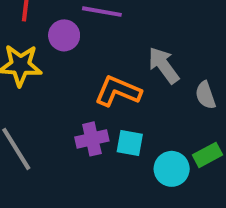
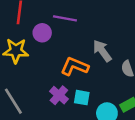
purple cross: (92, 139) -> (59, 95), turned -36

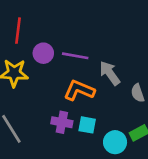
purple line: (65, 18) -> (75, 56), moved
purple cross: (59, 95) -> (62, 122), turned -30

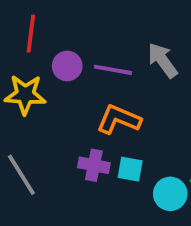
gray arrow: (110, 73) -> (163, 60), moved

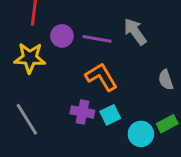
orange L-shape: (119, 119) -> (101, 77), turned 36
cyan square: (130, 169) -> (110, 115), turned -36

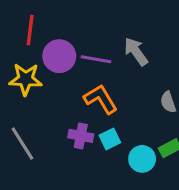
purple circle: (62, 36) -> (59, 56), size x1.4

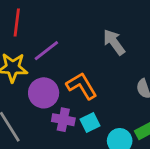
purple circle: (59, 56) -> (44, 93), moved
purple line: (96, 59) -> (46, 51), moved, turned -48

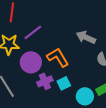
gray arrow: (114, 42) -> (86, 37), moved, turned -30
purple cross: (63, 120) -> (45, 81), turned -35

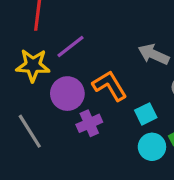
cyan square: (64, 83) -> (146, 114), moved

